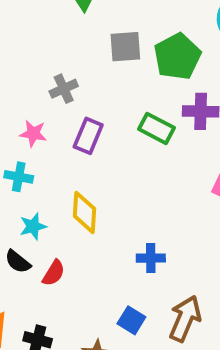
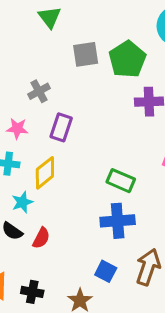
green rectangle: (157, 128) -> (121, 181), moved
yellow diamond: (85, 212) -> (45, 173), moved, turned 52
blue cross: (151, 258) -> (118, 221), size x1.5

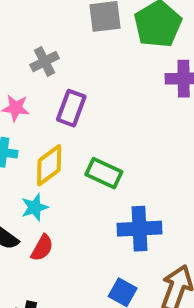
green rectangle: (121, 181) -> (104, 173), moved
cyan star: (22, 202) -> (35, 207), moved

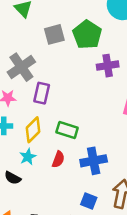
gray cross: (45, 61) -> (21, 67), size x1.6
red semicircle: (42, 248) -> (58, 159), moved

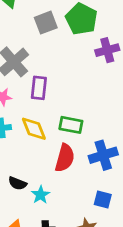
yellow diamond: (33, 130) -> (34, 129), turned -60
cyan star: (28, 157) -> (41, 195), moved
red semicircle: (58, 159) -> (65, 158), size x1.5

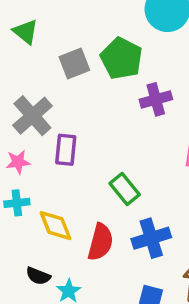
green rectangle: (71, 125) -> (125, 189), moved, turned 40
yellow diamond: (34, 129) -> (56, 226), moved

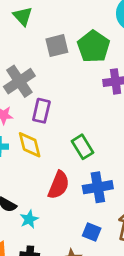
yellow diamond: (56, 226) -> (30, 145), moved

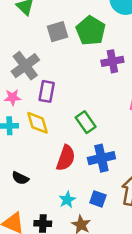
cyan star: (29, 219) -> (67, 200), moved

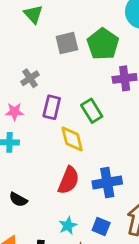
gray cross: (25, 66) -> (30, 78), size x0.6
green rectangle: (86, 122) -> (92, 111), moved
yellow diamond: (38, 123) -> (72, 139), moved

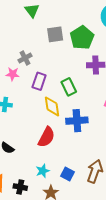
pink star: (14, 112) -> (13, 74), moved
blue cross: (107, 182) -> (77, 121), moved

